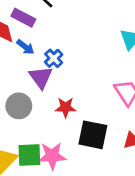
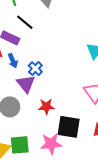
blue arrow: (25, 47) -> (13, 61), turned 32
pink star: (52, 156) -> (51, 144), moved

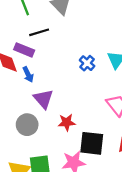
black line: (25, 22) -> (39, 32), turned -54
blue cross: (35, 69) -> (87, 63), moved

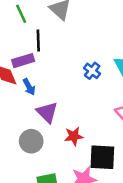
black line: (39, 32) -> (38, 40), turned -72
purple rectangle: (24, 50) -> (23, 61), turned -36

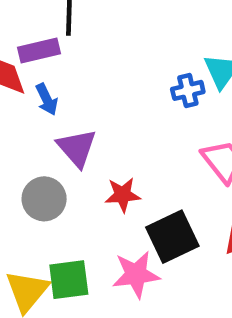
blue cross: (92, 71) -> (188, 90), moved, turned 35
black square: (102, 157) -> (172, 237), turned -32

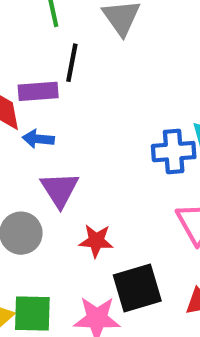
blue cross: (188, 90) -> (174, 152), size x1.4
blue arrow: (47, 99) -> (38, 139), turned 112

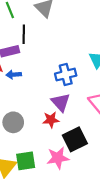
blue cross: (174, 152) -> (66, 75), moved
purple triangle: (60, 190) -> (61, 102), moved

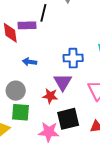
blue arrow: (14, 75) -> (30, 62), moved
green square: (26, 161) -> (21, 112), moved

